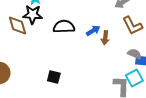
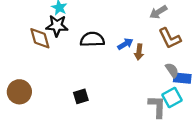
gray semicircle: (134, 54) -> (172, 70), turned 32
black square: (54, 77) -> (81, 96), turned -32

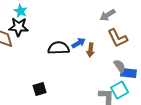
black semicircle: (92, 39) -> (59, 48), moved

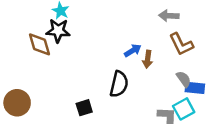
gray arrow: (108, 15) -> (169, 16), turned 35
black semicircle: (59, 48) -> (119, 84), moved, turned 105

